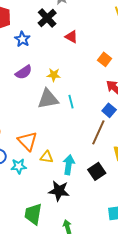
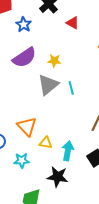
purple semicircle: (24, 72) -> (24, 58), size x1.4
gray triangle: (48, 99) -> (48, 85), turned -30
cyan star: (19, 166) -> (22, 161), moved

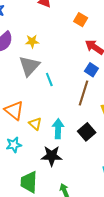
cyan line: (71, 88) -> (49, 79), moved
yellow triangle: (46, 143) -> (35, 124), turned 40

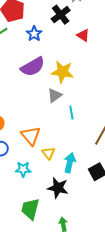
yellow star: (32, 41) -> (62, 72), size x1.6
gray triangle: (29, 66) -> (55, 95), size x0.7

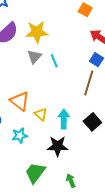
cyan line: (71, 113) -> (54, 61), moved
green trapezoid: (30, 209) -> (35, 173), turned 35

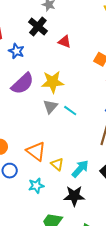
cyan line: (54, 61) -> (70, 111), turned -32
cyan arrow: (64, 119) -> (80, 169), turned 42

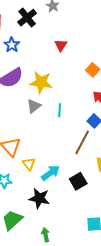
black cross: (38, 27) -> (27, 18), moved
red triangle: (65, 42) -> (61, 45), turned 32
cyan line: (70, 111) -> (60, 110), moved, turned 48

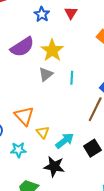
blue star: (12, 45) -> (42, 14), moved
yellow star: (41, 82) -> (52, 50), turned 30

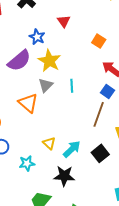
blue star: (42, 14) -> (37, 37), moved
orange triangle: (24, 116) -> (28, 103), moved

